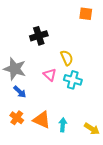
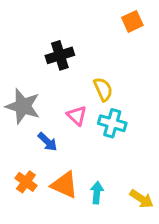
orange square: (86, 14) -> (132, 21), turned -32
blue arrow: (20, 92) -> (48, 142), moved

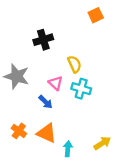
blue arrow: (48, 142) -> (46, 102), moved
cyan arrow: (97, 193) -> (68, 149), moved
yellow arrow: (142, 199) -> (102, 143), turned -66

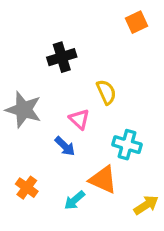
cyan cross: (81, 89) -> (127, 145), moved
orange triangle: (47, 133) -> (103, 180), moved
cyan arrow: (68, 149) -> (74, 200), moved, turned -136

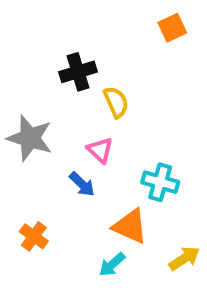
yellow semicircle: (106, 92) -> (116, 102), moved
cyan arrow: (74, 200) -> (112, 264), moved

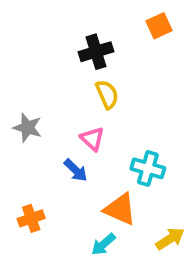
black cross: (78, 72) -> (96, 52), moved
gray star: (30, 138) -> (27, 128), size x0.7
orange cross: (34, 236) -> (31, 218), turned 35

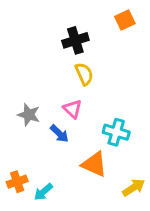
gray star: (27, 128) -> (29, 115), moved
orange cross: (31, 218) -> (17, 182), moved
cyan arrow: (103, 244) -> (43, 192), moved

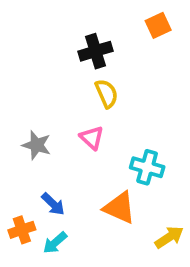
blue arrow: (59, 134) -> (53, 204), moved

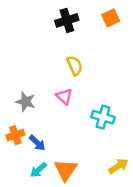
black cross: (95, 51) -> (67, 20), moved
orange triangle: (119, 208) -> (66, 170), moved, turned 40
orange cross: (22, 230) -> (15, 135), moved

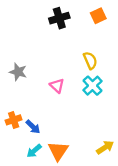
yellow semicircle: (75, 66) -> (90, 60), moved
gray star: (26, 102) -> (18, 72), moved
cyan cross: (103, 117) -> (92, 86), moved, turned 30

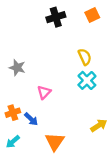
pink triangle: (57, 86) -> (44, 92), moved, turned 32
yellow arrow: (105, 147) -> (99, 126), moved
cyan arrow: (34, 151) -> (13, 142), moved

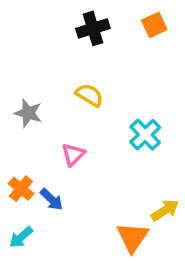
yellow semicircle: (85, 57) -> (89, 95), moved, turned -35
orange cross: (13, 113) -> (21, 189), turned -32
orange triangle: (55, 142) -> (133, 237), moved

